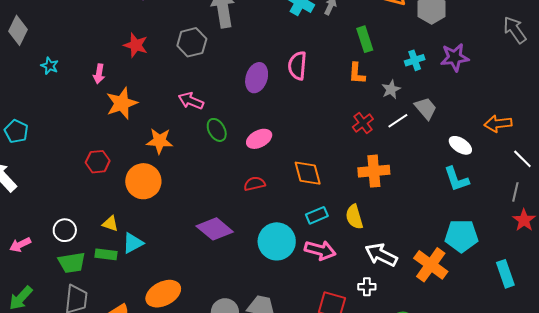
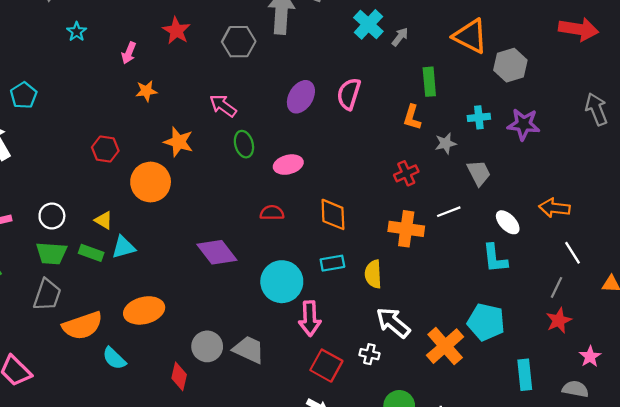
orange star: (122, 103) -> (146, 91), size x0.6
white line: (398, 121) -> (449, 212), moved
pink arrow: (320, 250) -> (310, 319), moved, turned 60

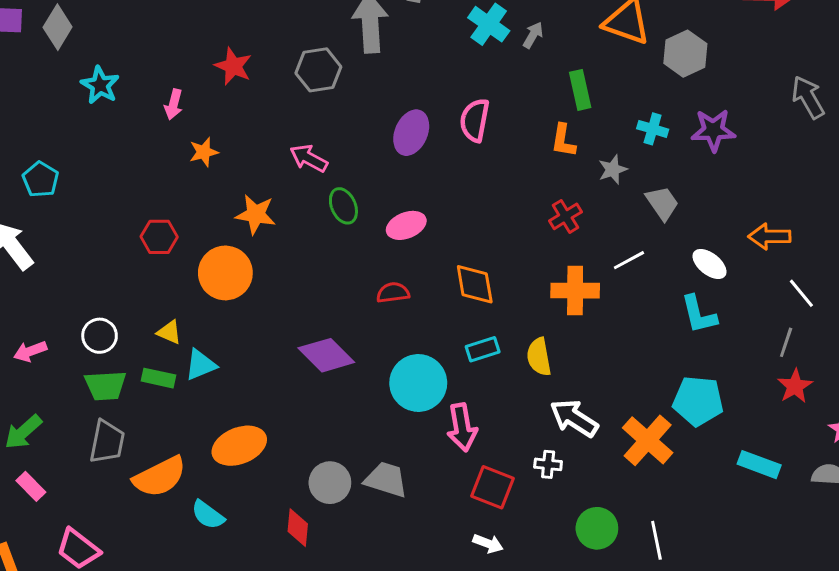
cyan star: (77, 32) -> (100, 85), size x1.4
cyan cross: (479, 117) -> (653, 129), turned 30
cyan rectangle: (525, 375) -> (759, 465), turned -56

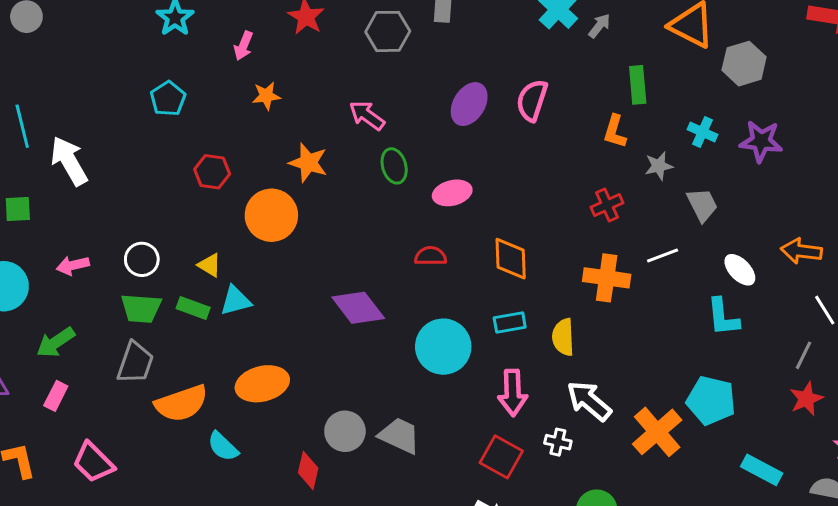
cyan pentagon: (41, 179) -> (168, 99), moved
pink arrow: (462, 427) -> (513, 393), moved
pink rectangle: (31, 486) -> (56, 396), turned 64

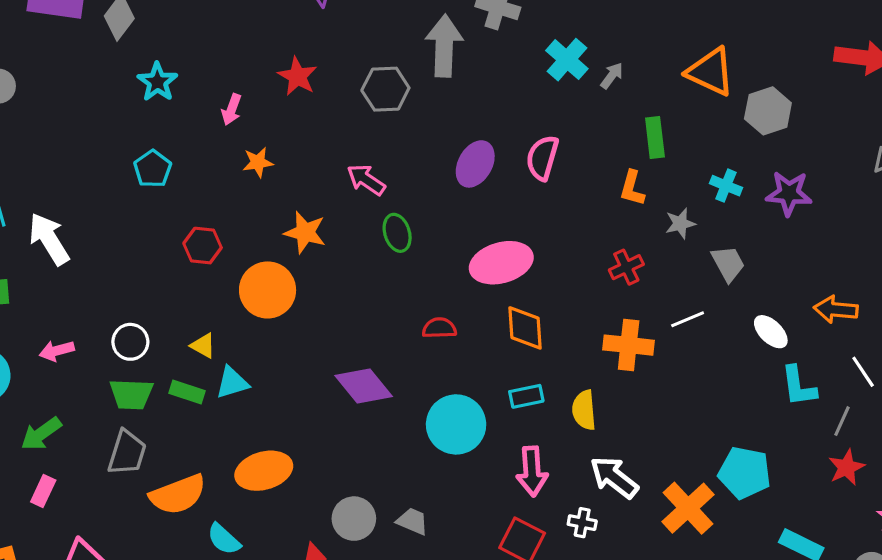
pink ellipse: (452, 193) -> (501, 263), moved, size x1.5
cyan L-shape: (723, 317) -> (799, 386), moved
gray trapezoid: (400, 436) -> (412, 521), size x0.7

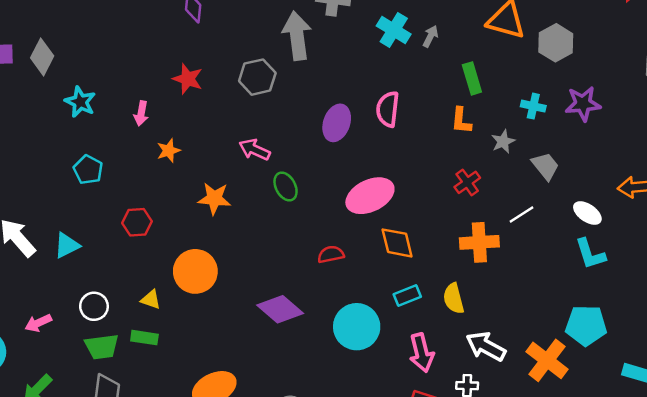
orange circle: (268, 290) -> (195, 271), moved
cyan triangle: (232, 383) -> (67, 245), moved
cyan L-shape: (799, 386) -> (590, 254), moved

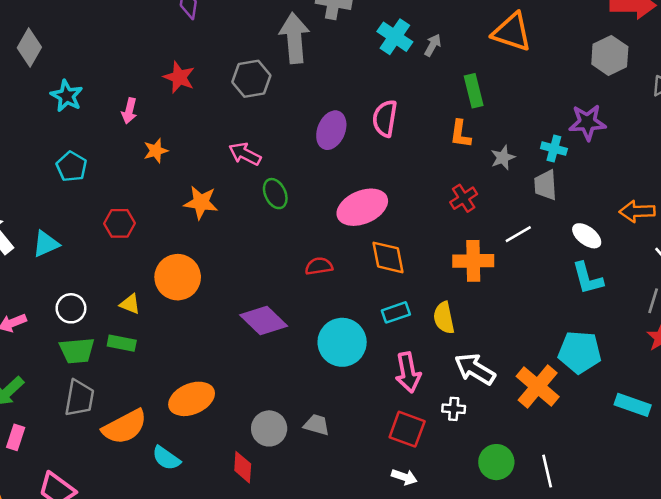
gray hexagon: (556, 43) -> (610, 55), moved
cyan cross: (533, 106) -> (554, 149), moved
gray trapezoid: (545, 166) -> (545, 185), turned -148

